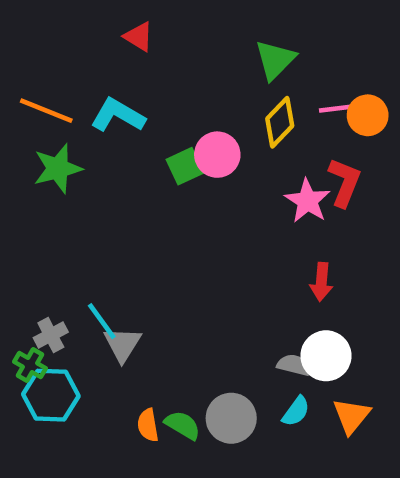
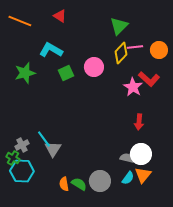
pink line: (338, 108) -> (135, 47), moved
orange line: (46, 111) -> (20, 21), moved
green square: (185, 166) -> (66, 73), moved
red L-shape: (344, 182) -> (149, 79), turned 110
orange triangle: (351, 416) -> (143, 175), moved

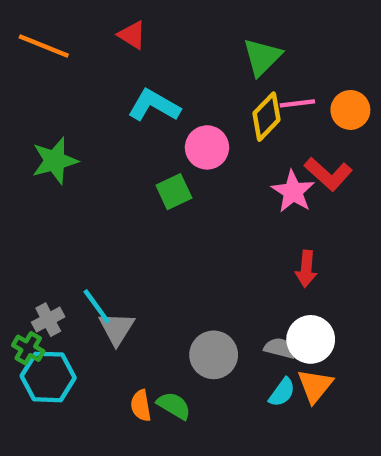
cyan L-shape: (51, 50) -> (154, 106), moved
green square: (66, 73) -> (174, 192), moved
gray circle: (100, 181) -> (214, 355), moved

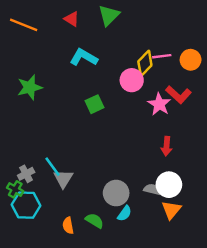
green triangle: (262, 57) -> (109, 15), moved
pink circle: (207, 147) -> (132, 80), moved
cyan semicircle: (282, 392) -> (124, 213), moved
orange semicircle: (141, 406) -> (68, 225), moved

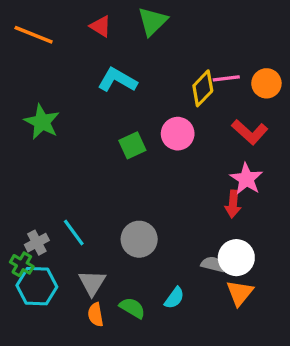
pink circle: (132, 80) -> (178, 134), moved
green star: (30, 87) -> (42, 122), turned -30
pink star: (159, 104) -> (246, 179), moved
gray triangle: (63, 179) -> (92, 283), moved
gray circle: (116, 193) -> (139, 239), moved

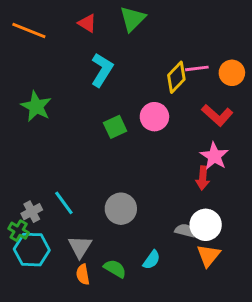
cyan L-shape: (117, 80) -> (102, 70), turned 92

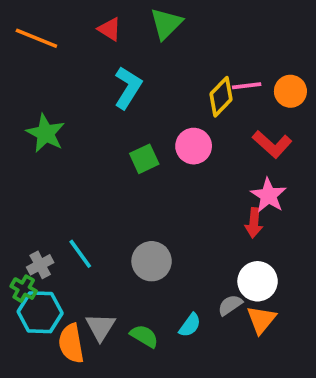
gray semicircle: (185, 231) -> (230, 305), moved, turned -48
gray triangle: (80, 247) -> (100, 327), moved
orange semicircle: (83, 274) -> (71, 343), moved, size x1.5

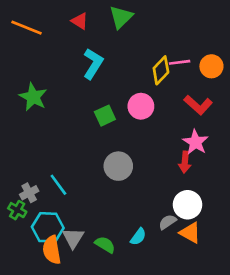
gray circle: (152, 261) -> (118, 166), moved
cyan hexagon: (40, 312) -> (48, 227), moved
orange triangle: (261, 320) -> (190, 233), turned -40

